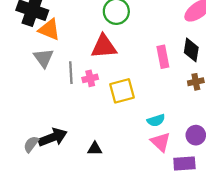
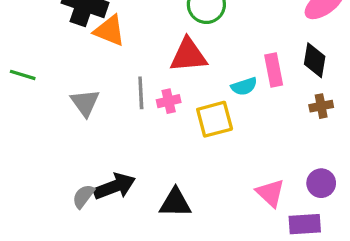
gray triangle: (44, 58) -> (85, 103), moved
cyan semicircle: (156, 120) -> (244, 86), moved
black triangle: (95, 149) -> (175, 203), size x1.5

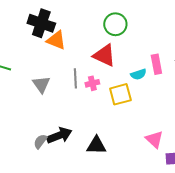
red triangle: (188, 55) -> (104, 55), turned 30

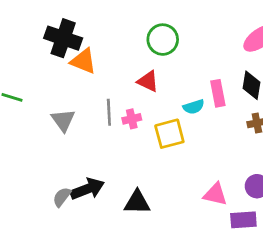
red triangle: (104, 55) -> (148, 81), size x0.7
pink triangle: (154, 139) -> (215, 194), turned -30

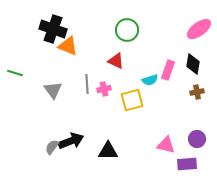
pink rectangle: (218, 93) -> (168, 70), turned 30

